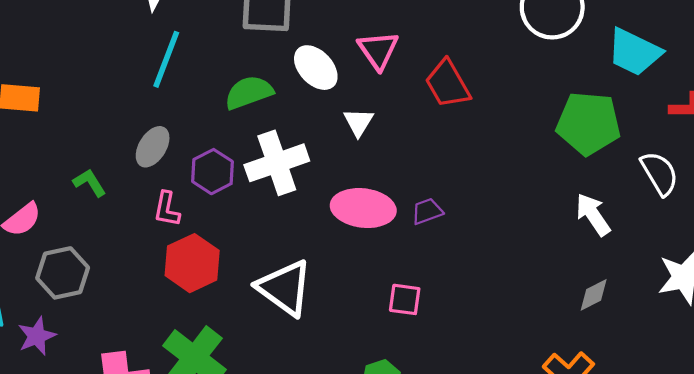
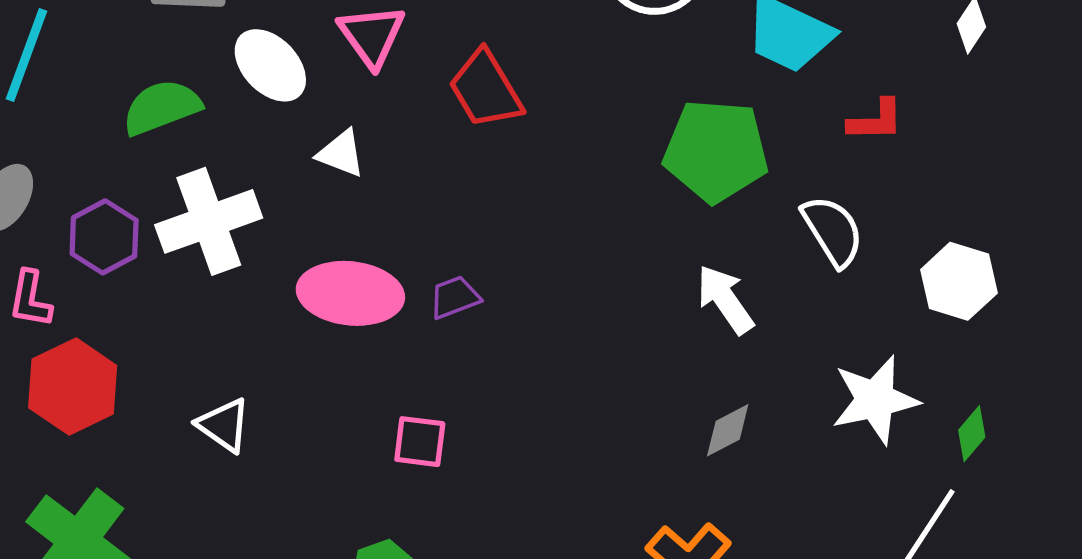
white triangle: (358, 122) -> (341, 153), turned -40
white triangle: (285, 288) -> (224, 425), size x0.6

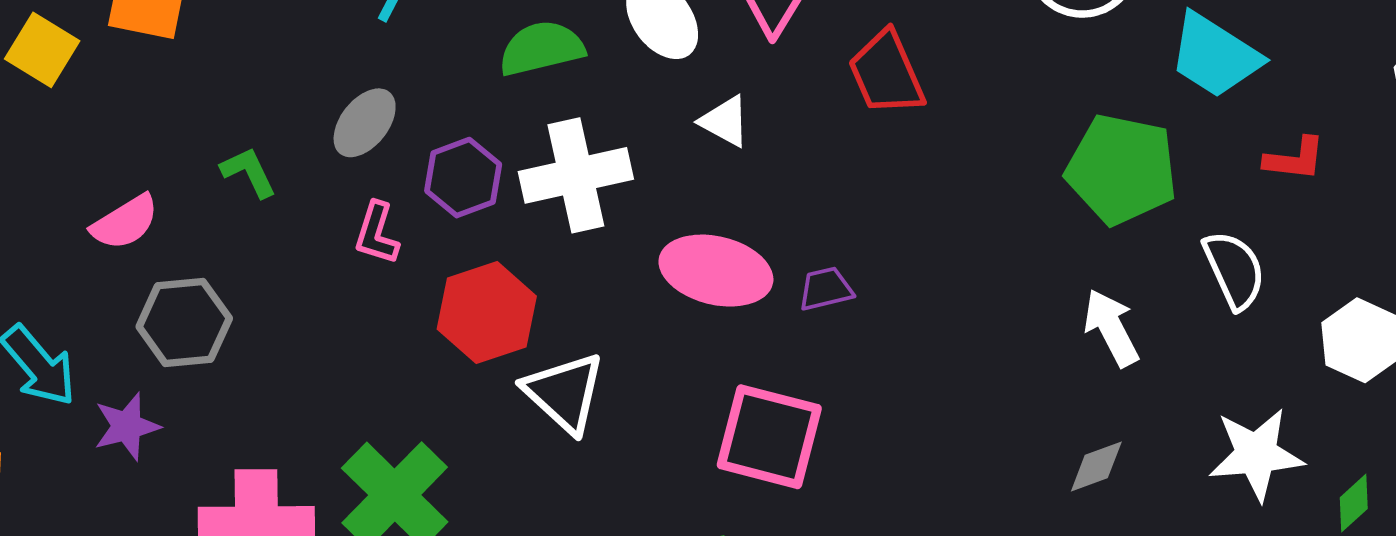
red hexagon: (73, 387) -> (487, 313), moved
white triangle: (224, 425) -> (564, 393), size x1.4
pink square: (420, 442) -> (769, 437), size x1.8

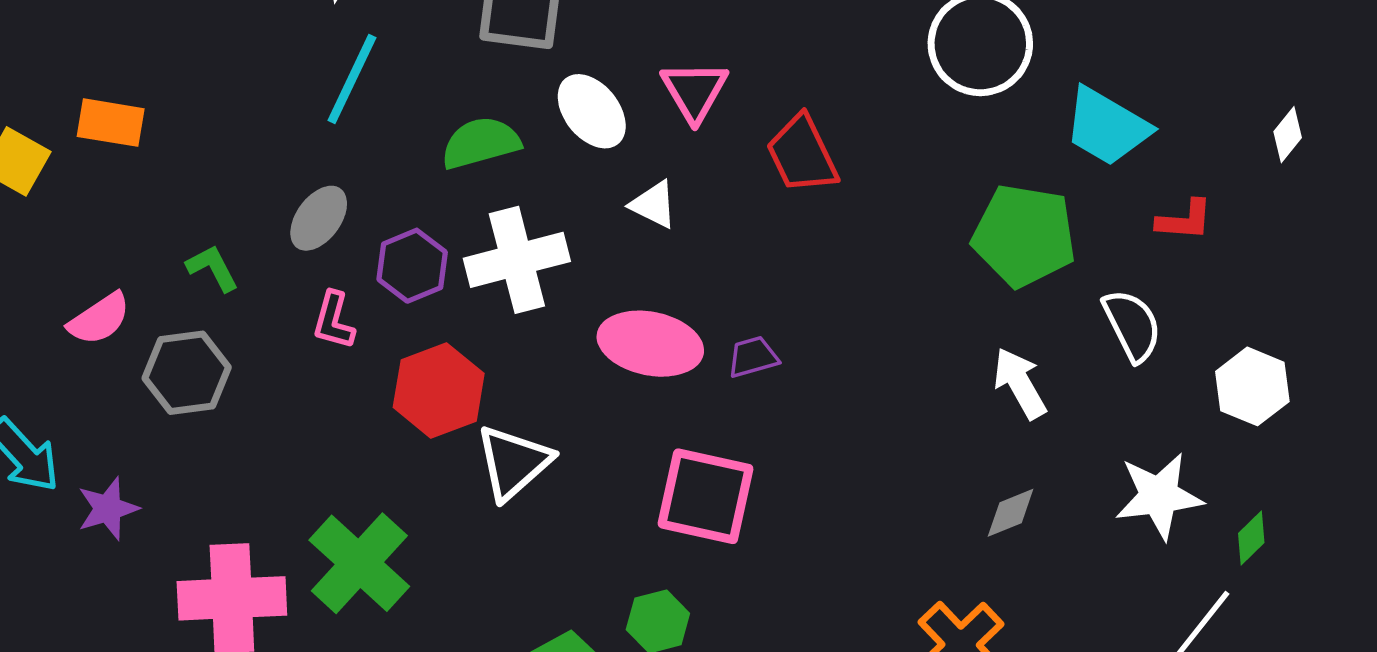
gray hexagon: (184, 323) -> (187, 373), moved
white triangle: (564, 393) -> (514, 462), turned 38

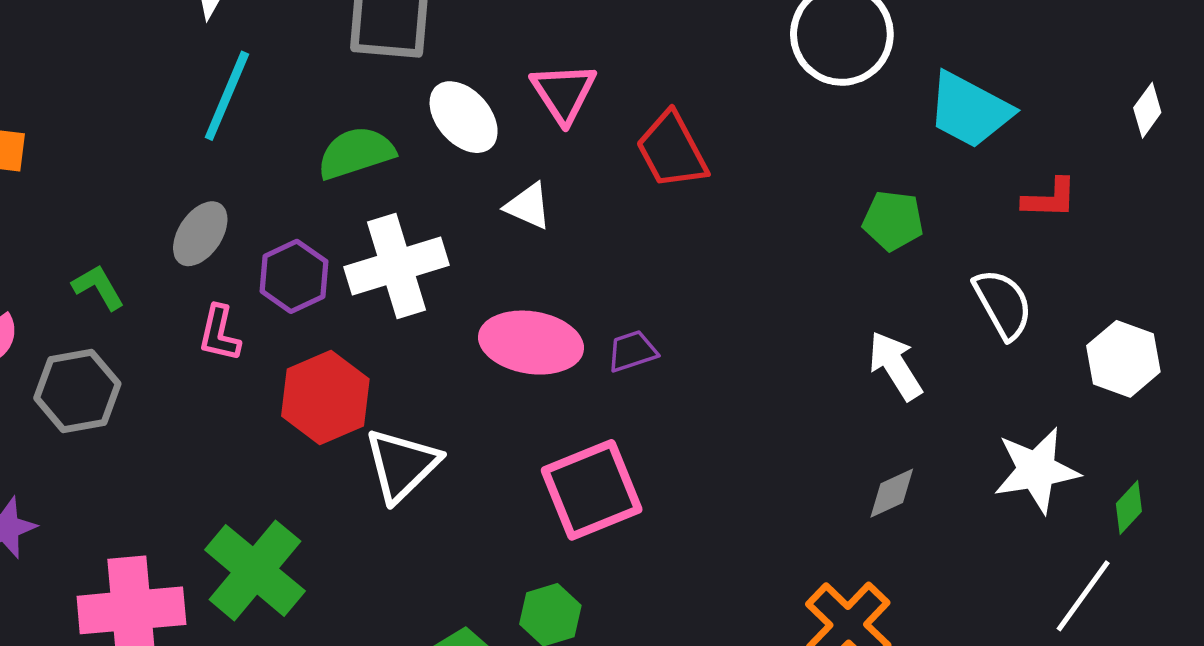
green pentagon: (1024, 236) -> (893, 221), size x0.6
pink square: (706, 496) -> (592, 490), turned -32

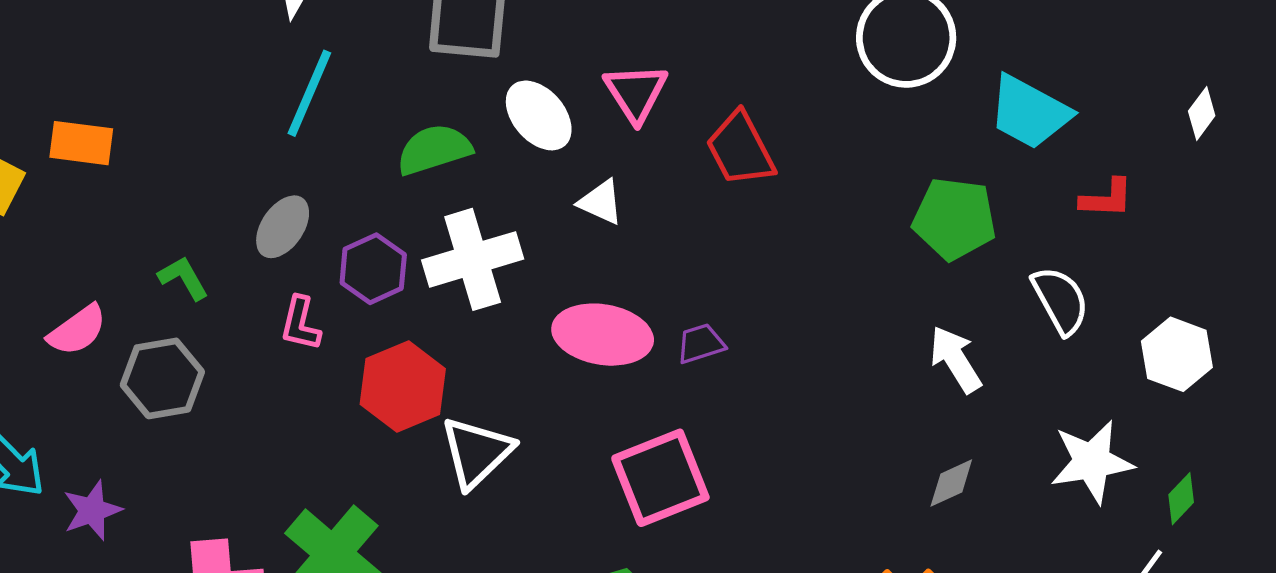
green pentagon: (893, 221) -> (954, 219), size x1.4

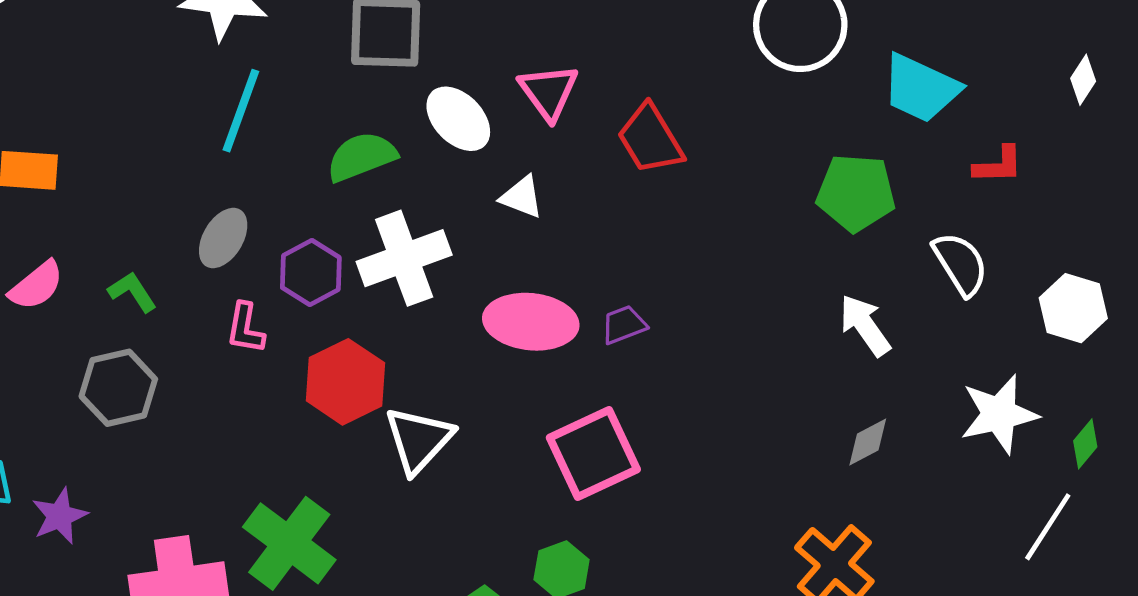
pink semicircle: (77, 330) -> (36, 286), moved

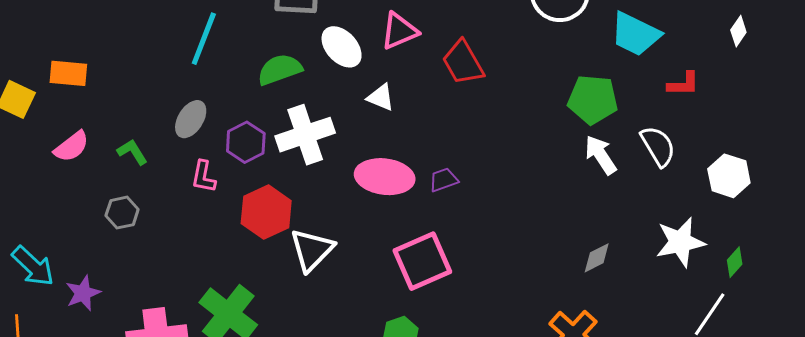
pink triangle: (549, 92) -> (399, 31), turned 42
white arrow: (865, 325) -> (601, 155), moved
gray hexagon: (118, 388) -> (122, 213), size x0.7

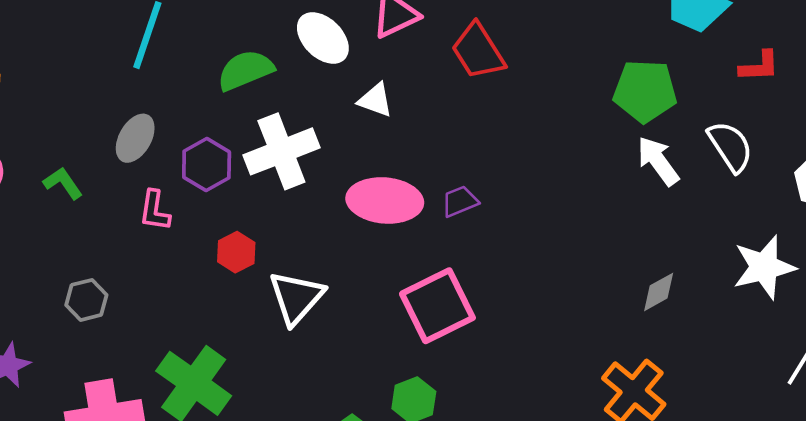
red hexagon: (266, 212) -> (236, 252), size x0.6
gray hexagon: (122, 213) -> (86, 300), moved

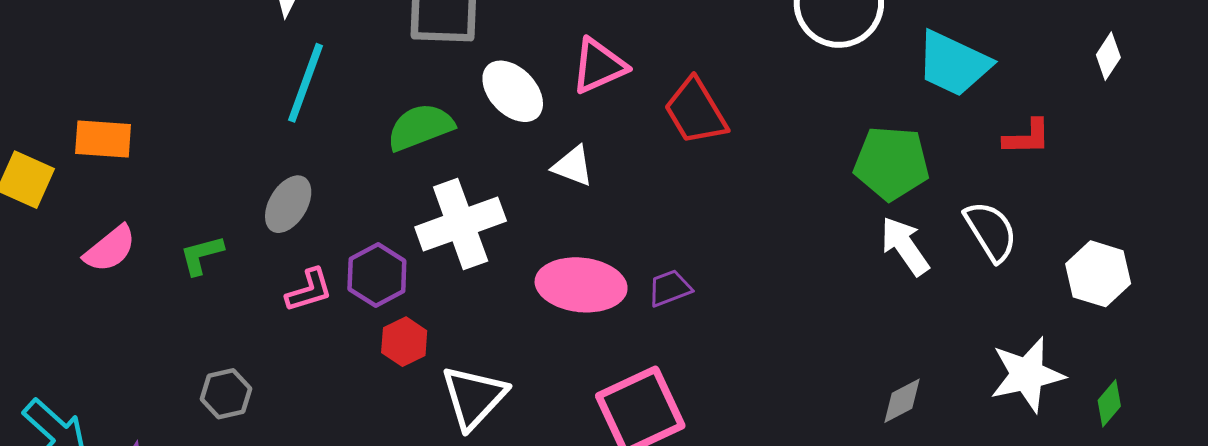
purple hexagon: (207, 165) -> (377, 275), moved
green L-shape: (63, 183) -> (202, 255), turned -72
pink L-shape: (155, 211) -> (309, 290), turned -117

